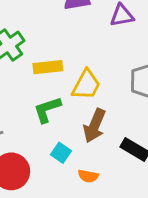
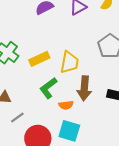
cyan square: (61, 153) -> (69, 131), moved, size x1.5
orange semicircle: (88, 176) -> (66, 105), moved

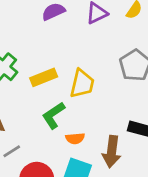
brown arrow: (84, 88) -> (112, 152), moved

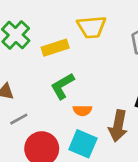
yellow trapezoid: (82, 84) -> (91, 27), moved, turned 68

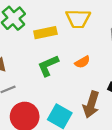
orange semicircle: (82, 110) -> (82, 62), moved, turned -35

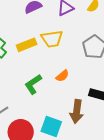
yellow rectangle: (45, 33) -> (27, 45), moved

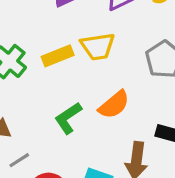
orange semicircle: (62, 76) -> (114, 105), size x1.5

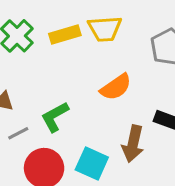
green L-shape: (68, 118) -> (55, 117), moved

